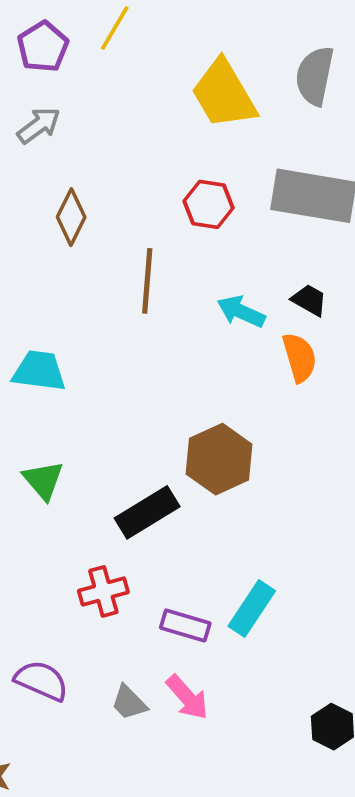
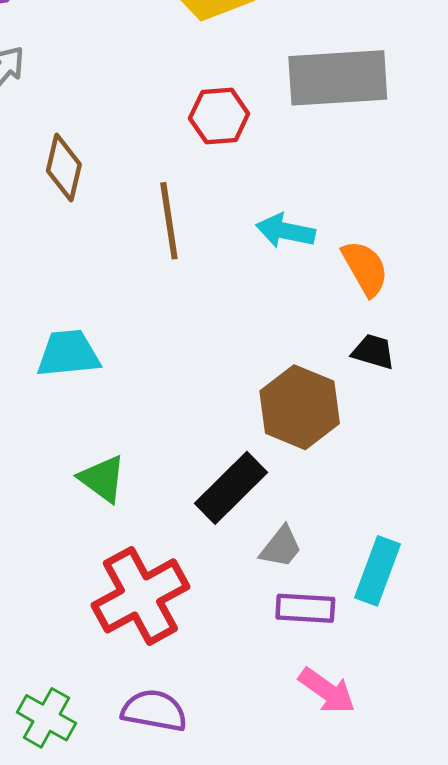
black trapezoid: (309, 300) -> (373, 352), moved
red cross: (103, 591) -> (140, 596), moved, size x1.6
gray trapezoid: (129, 703) -> (281, 547), moved, turned -84

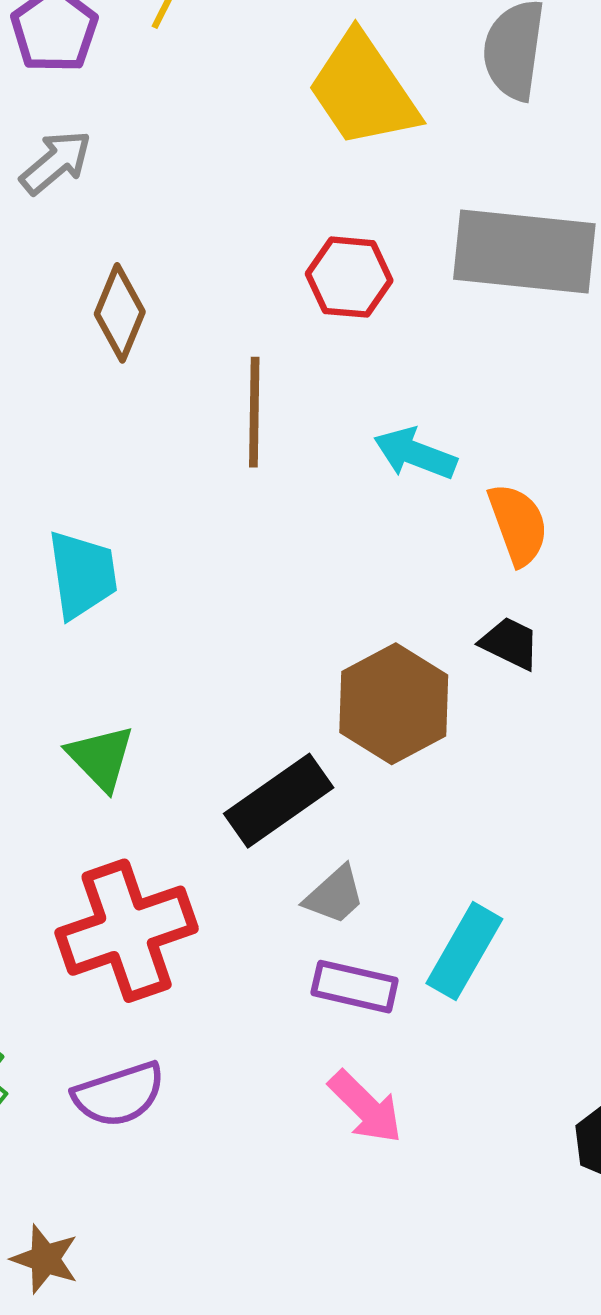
cyan trapezoid: (68, 354) -> (82, 575), turned 78
purple semicircle: (154, 711) -> (119, 1094), turned 142

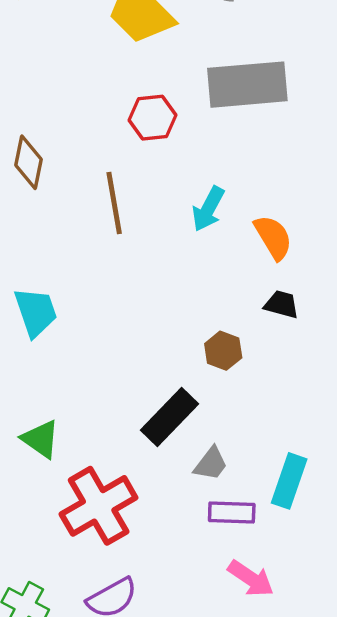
cyan arrow: (415, 454) -> (208, 209), turned -72
brown hexagon: (394, 704) -> (223, 351), size x0.6
green triangle: (101, 758) -> (41, 439), moved

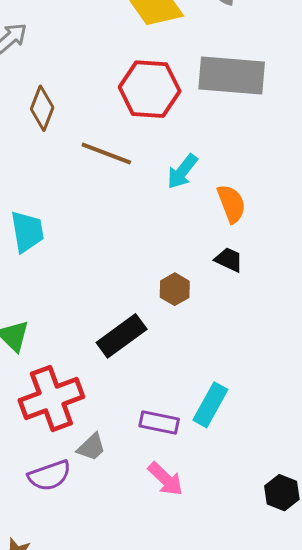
red hexagon: (153, 118) -> (150, 89), size x1.5
brown line: (114, 203) -> (106, 153), turned -69
gray trapezoid: (211, 464) -> (91, 447), moved

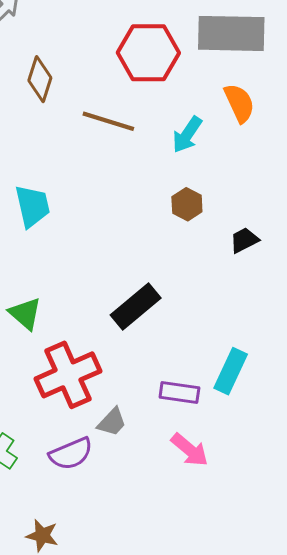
orange semicircle: (231, 204) -> (239, 103), moved
black trapezoid: (229, 260) -> (244, 240), moved, turned -48
brown hexagon: (175, 289) -> (187, 204), moved

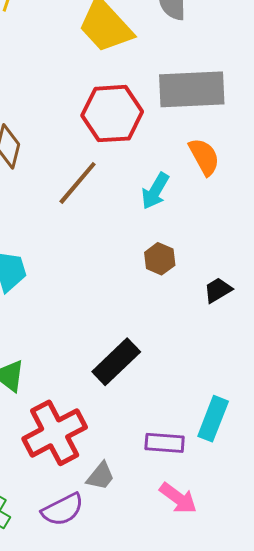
brown line: (108, 121) -> (78, 183), turned -63

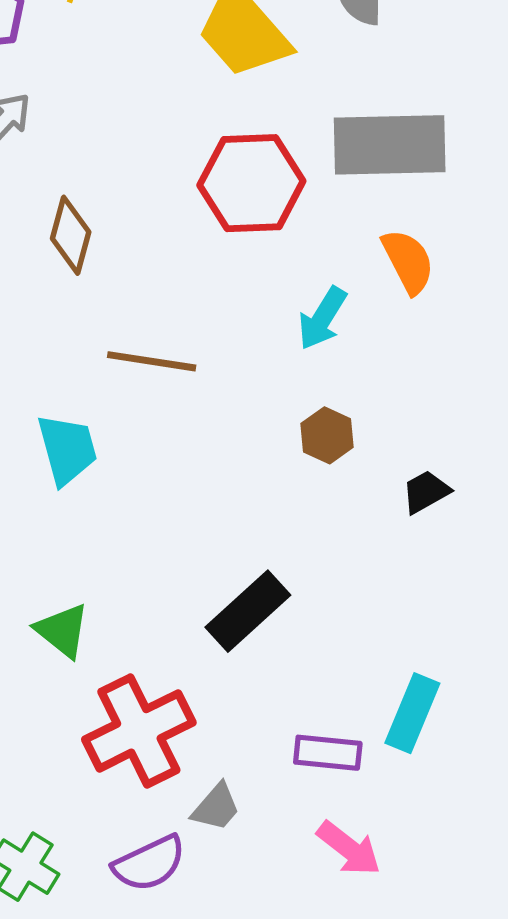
brown line: (78, 183) -> (152, 361), moved, turned 57

